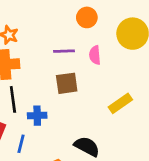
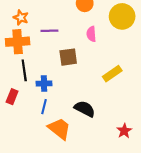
purple line: (64, 51) -> (49, 31), moved
blue line: (21, 144) -> (44, 107), moved

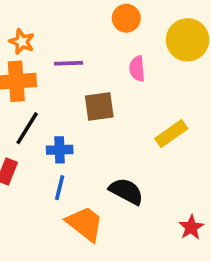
black line: (24, 70) -> (27, 128), turned 40

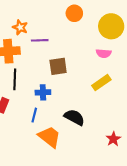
orange star: (22, 42) -> (20, 27), moved
pink semicircle: (137, 69) -> (104, 53), moved, turned -80
black line: (27, 128) -> (15, 79), turned -30
blue cross: (60, 150) -> (43, 92), moved

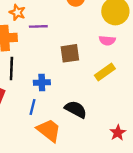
brown square: (58, 66) -> (70, 53), moved

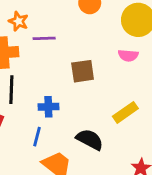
yellow rectangle: (105, 72) -> (125, 112), moved

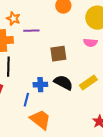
blue cross: (48, 107) -> (40, 85), moved
black semicircle: (90, 140) -> (63, 83), moved

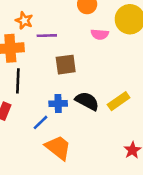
pink semicircle: (90, 43) -> (100, 34), moved
brown square: (58, 54) -> (66, 65), moved
blue line: (26, 100) -> (41, 122), turned 32

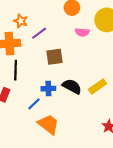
purple line: (47, 36) -> (39, 33), turned -35

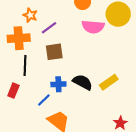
pink semicircle: (82, 32) -> (93, 27), size x1.5
brown square: (55, 57) -> (54, 52), moved

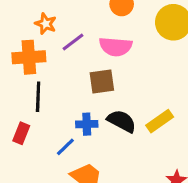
pink semicircle: (93, 27) -> (116, 47), moved
brown square: (54, 52) -> (102, 82), moved

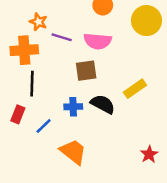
purple line: (73, 42) -> (62, 37), turned 54
yellow rectangle: (160, 121) -> (135, 89), moved
blue line: (65, 147) -> (44, 126), moved

